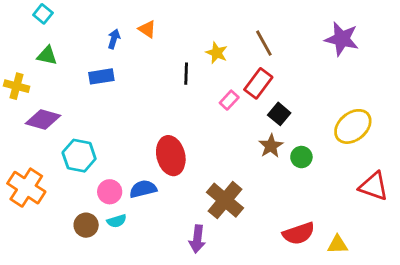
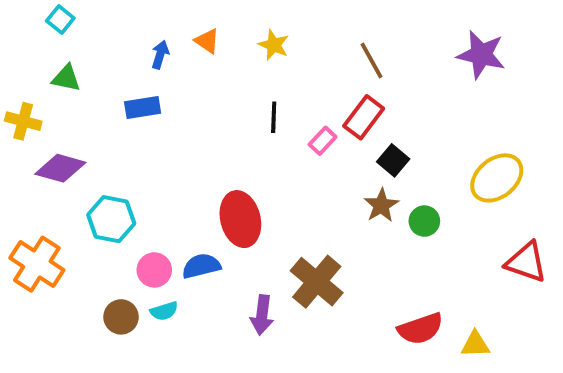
yellow star: (217, 53) -> (274, 45), moved
black line: (186, 74) -> (274, 117), moved
purple arrow: (197, 239) -> (262, 315), moved

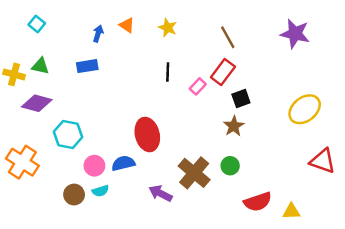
cyan square: (60, 19) -> (37, 24), moved
green triangle: (66, 78) -> (40, 66), moved
black square: (393, 160) -> (241, 98), turned 30
green circle: (424, 221) -> (230, 166), moved
purple arrow: (262, 315) -> (160, 193), turned 110

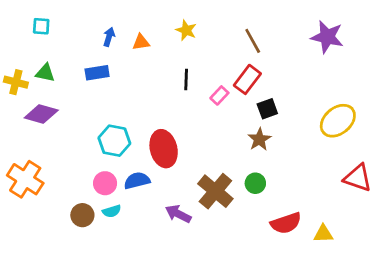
cyan square: (37, 24) -> (41, 26), turned -35
orange triangle: (127, 25) -> (141, 42), moved, turned -42
cyan hexagon: (68, 134) -> (114, 141), moved

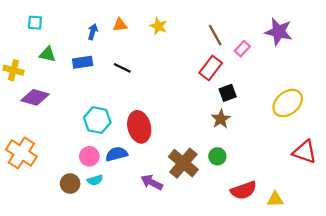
orange triangle: (141, 42) -> (120, 25), moved
green triangle: (45, 73) -> (47, 54), moved
black line: (186, 79) -> (122, 68), moved, turned -66
pink rectangle: (219, 95) -> (242, 49), moved

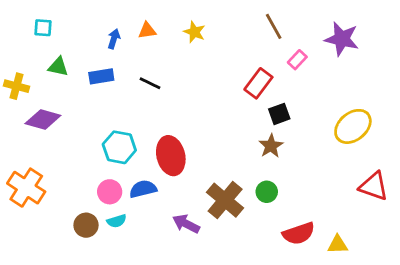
brown line: (215, 35) -> (274, 26), moved

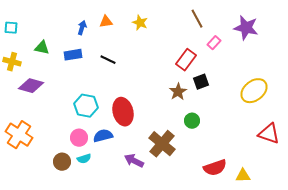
cyan square: (43, 28) -> (11, 28), moved
brown star: (271, 146) -> (178, 92), moved
green circle: (267, 192) -> (192, 121), moved

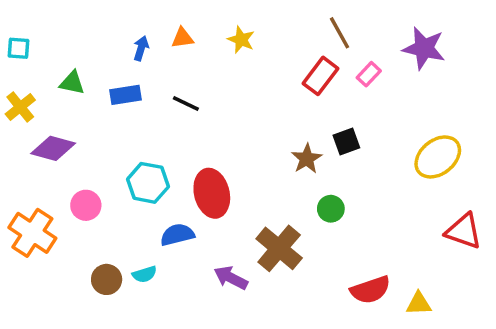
red rectangle: (186, 60) -> (320, 76), moved
yellow cross: (12, 62) -> (20, 107), turned 36
pink circle: (79, 138) -> (86, 205), moved

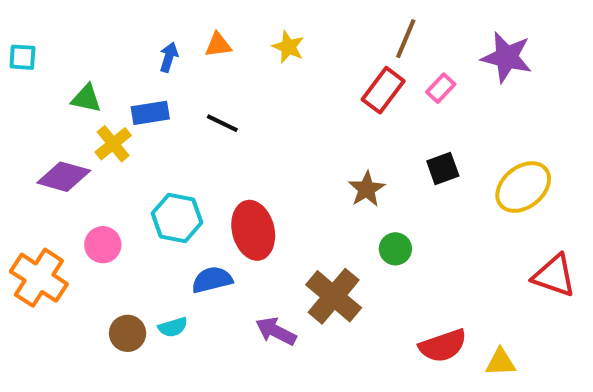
brown line: (339, 33) -> (406, 39), turned 52
yellow cross: (20, 107) -> (113, 144), moved
black square: (346, 141) -> (443, 168), moved

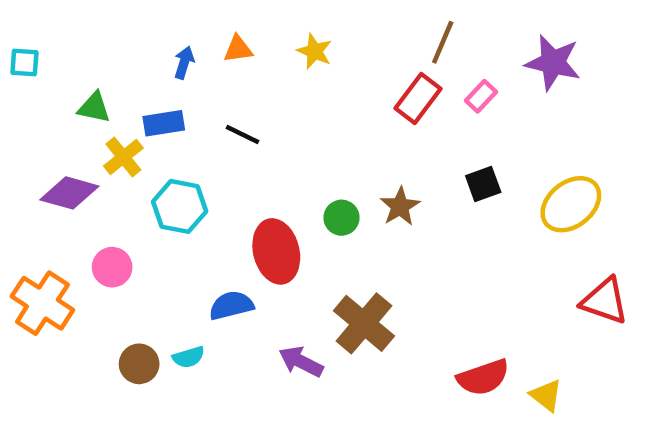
cyan hexagon: (177, 218) -> (180, 206), moved
green circle: (395, 249) -> (341, 218), moved
yellow triangle: (501, 362) -> (546, 395), turned 40

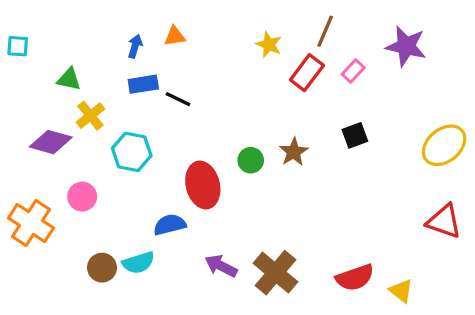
yellow star: (315, 51) -> (269, 45), moved
blue rectangle: (164, 123) -> (143, 84), moved
yellow ellipse: (571, 204) -> (444, 145), moved
brown cross: (364, 323) -> (276, 273), moved
cyan semicircle: (189, 357) -> (138, 263), size x1.4

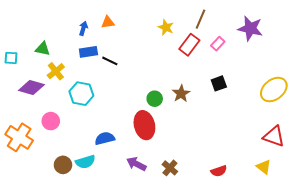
cyan square: (18, 46) -> (11, 58), moved
red ellipse: (203, 185) -> (144, 125), moved
brown cross: (276, 273) -> (170, 168), size x0.6
red semicircle: (355, 278) -> (219, 171), size x0.7
yellow triangle: (401, 291) -> (264, 167), moved

